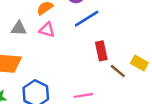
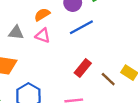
red rectangle: (101, 51) -> (83, 68), moved, turned 48

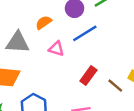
gray triangle: (16, 33) -> (18, 42), size x1.5
pink triangle: (43, 36) -> (56, 49), moved

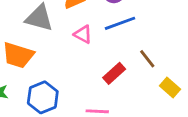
brown line: (115, 86) -> (147, 59), moved

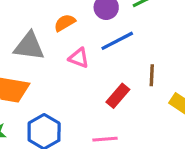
brown line: (147, 59) -> (152, 75), turned 48

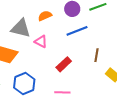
pink triangle: (79, 58) -> (41, 42), moved
red rectangle: (118, 96) -> (64, 64), moved

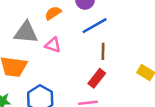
brown line: (96, 55) -> (103, 51), moved
red rectangle: (64, 64) -> (97, 78), moved

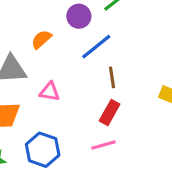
pink triangle: (53, 45) -> (50, 92), moved

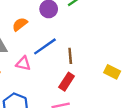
blue line: (96, 47) -> (45, 46), moved

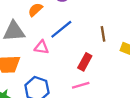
brown line: (70, 56) -> (103, 34), moved

